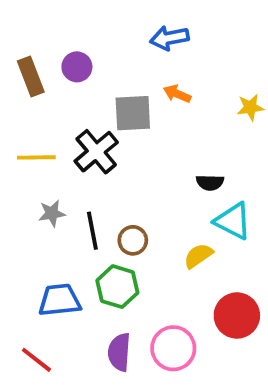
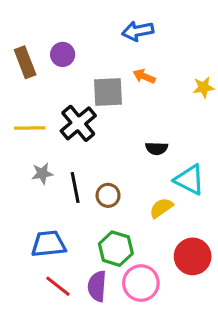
black semicircle: (210, 183) -> (157, 148), moved
green hexagon: (117, 287) -> (116, 249), moved
red line: (36, 360) -> (58, 286), moved

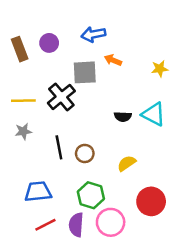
blue arrow: (138, 31) -> (93, 34), moved
gray star: (42, 173) -> (23, 131), moved
cyan triangle: (189, 180) -> (154, 114), moved
red line: (58, 286) -> (45, 225), turned -65

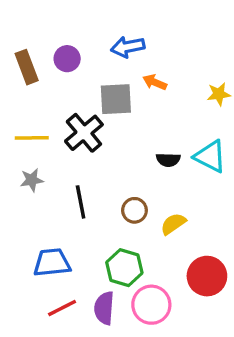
brown circle: (85, 153) -> (134, 210), moved

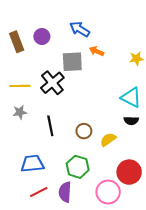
blue arrow: (128, 47) -> (80, 29), turned 42
black semicircle: (168, 160) -> (131, 121), moved
pink circle: (151, 305) -> (108, 192), moved

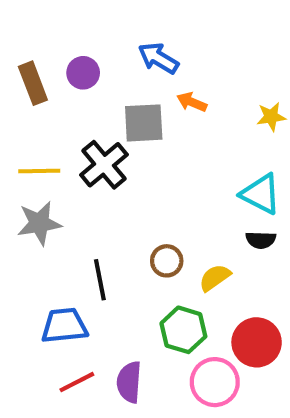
gray star: (20, 112) -> (39, 223), size x1.5
black line: (50, 126) -> (100, 280), moved
green hexagon: (78, 167) -> (183, 330), moved

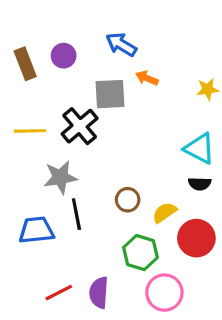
gray star: (39, 223) -> (60, 177), moved
blue trapezoid: (64, 326) -> (36, 230), moved
red circle: (257, 342) -> (196, 238), moved

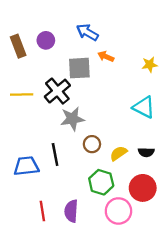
gray star: (60, 177) -> (72, 119), moved
black semicircle: (200, 184) -> (146, 152), moved
red circle: (196, 238) -> (143, 188), moved
red line: (59, 293) -> (42, 211), turned -72

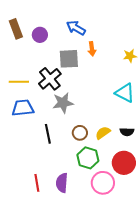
brown rectangle: (18, 46) -> (16, 29), moved
orange arrow: (106, 56) -> (92, 49), turned -120
brown circle: (92, 144) -> (80, 133), moved
blue trapezoid: (26, 166) -> (23, 108), moved

